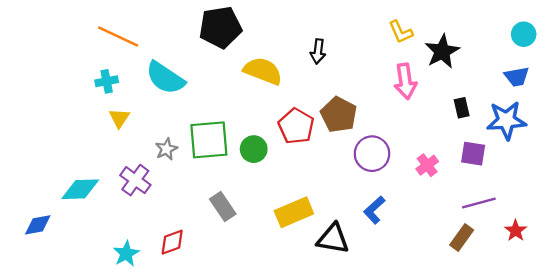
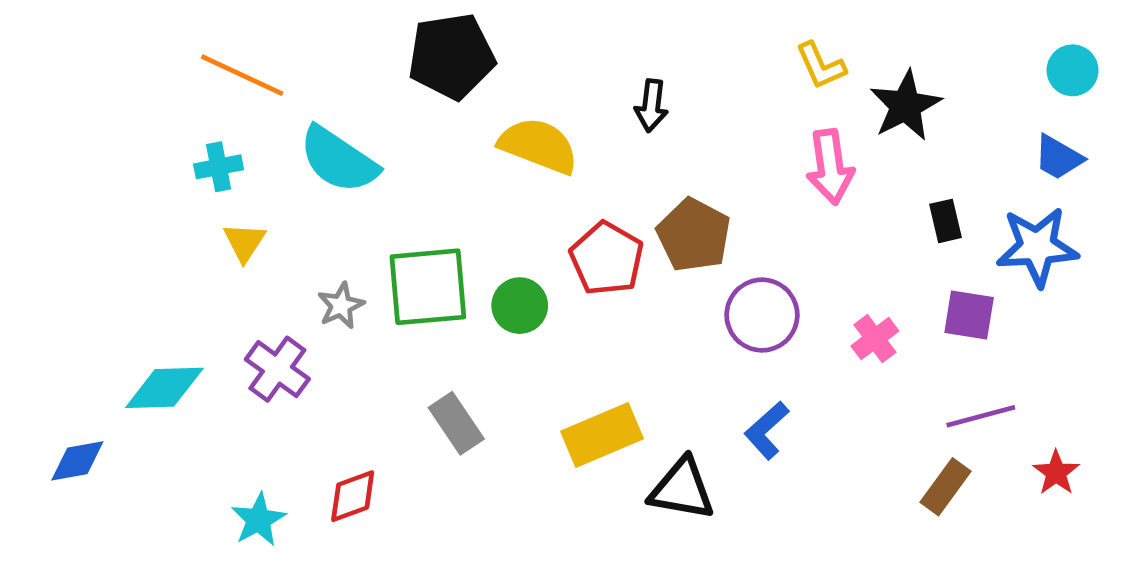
blue trapezoid: (517, 77) -> (1058, 157), turned 40

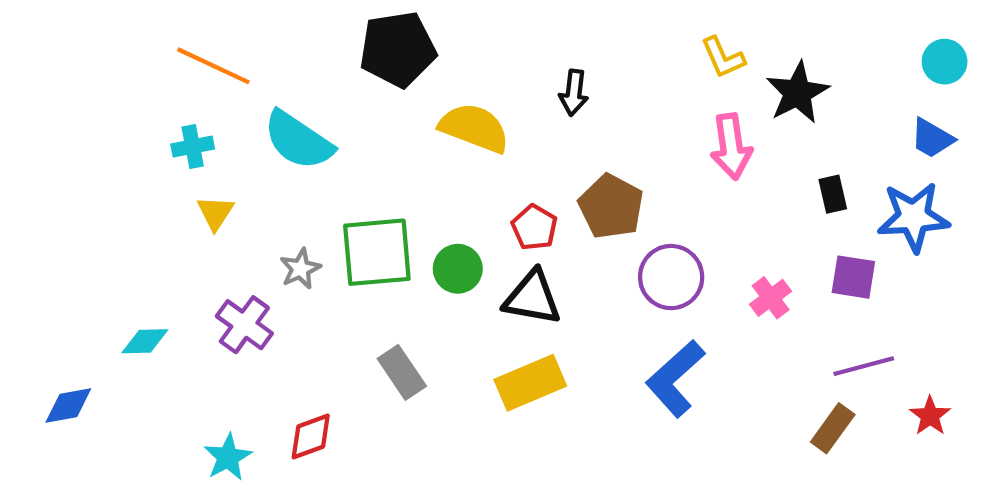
red pentagon: (607, 259) -> (534, 227), size x0.7
cyan diamond: (164, 388) -> (145, 341), size x0.7
blue L-shape: (767, 430) -> (675, 379), size x1.5
black triangle: (682, 489) -> (532, 298), moved

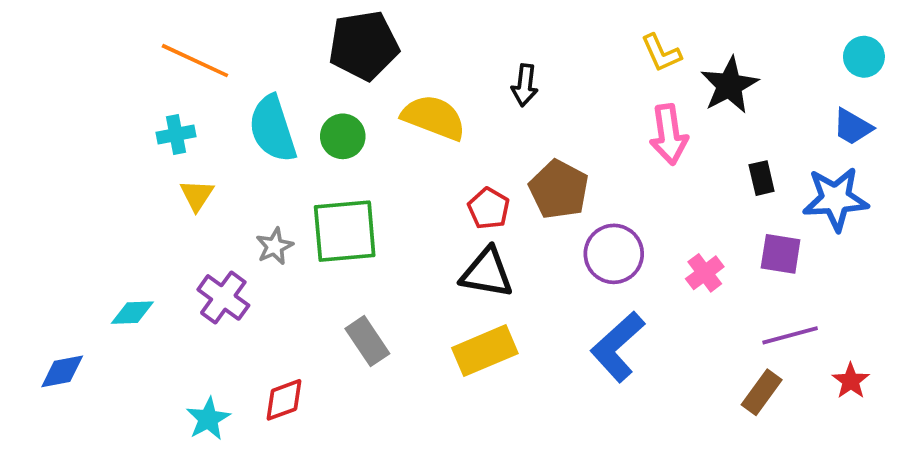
cyan semicircle: (298, 140) -> (273, 129), turned 38
green circle: (458, 269) -> (343, 136), moved

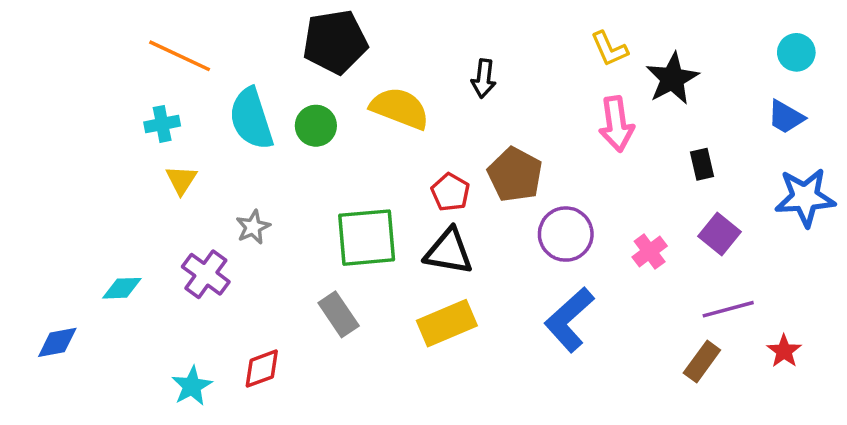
blue star: (836, 199) -> (805, 197), moved
green square: (345, 231) -> (367, 238), moved
purple square: (781, 254) -> (719, 234), turned 30

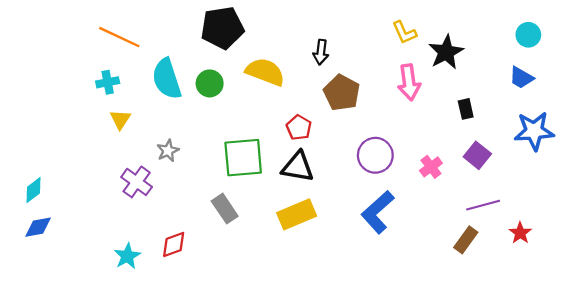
brown pentagon: (515, 175) -> (342, 93), moved
cyan diamond: (122, 288) -> (33, 190), moved, turned -36

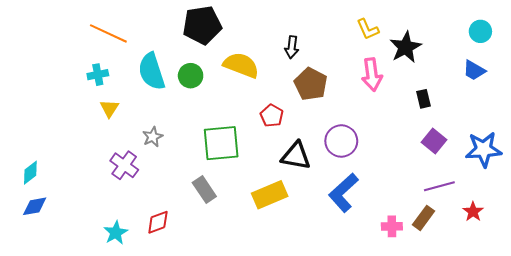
blue star: (534, 131) -> (484, 149), moved
black triangle: (298, 167) -> (296, 156), moved
pink cross: (431, 167) -> (392, 226), moved, turned 36

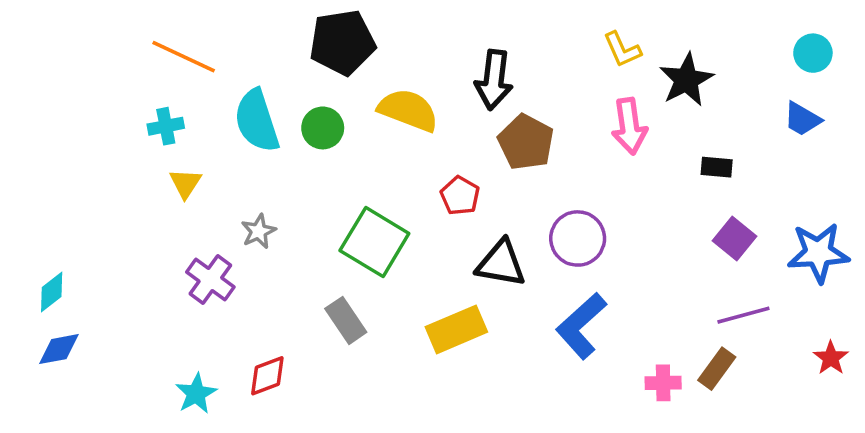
black arrow: (292, 47) -> (494, 80), size x1.5
black rectangle: (424, 99) -> (717, 167), turned -72
green square: (221, 143) -> (374, 242), turned 36
red star: (473, 212) -> (831, 358), moved

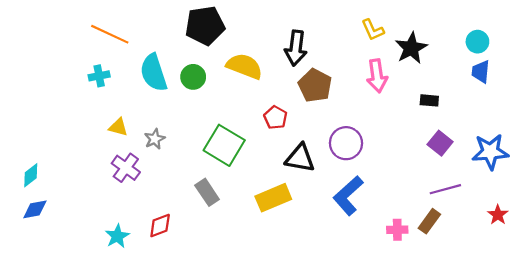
cyan circle: (813, 53) -> (477, 42), moved
blue trapezoid: (802, 119) -> (481, 72), turned 65
yellow triangle: (185, 183) -> (118, 127), moved, turned -48

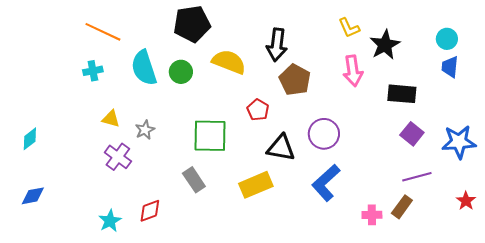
black rectangle: (429, 100) -> (402, 94), size x1.6
green square: (224, 145) -> (210, 136), turned -30
cyan diamond: (31, 175) -> (30, 139), moved

